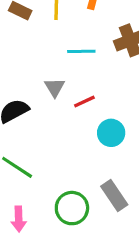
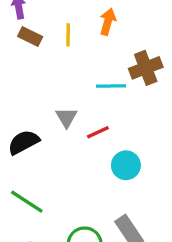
cyan line: (81, 51) -> (111, 86), moved

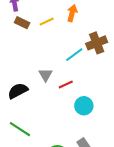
yellow line: (68, 35) -> (47, 22), turned 64
cyan line: (111, 86) -> (74, 55), turned -36

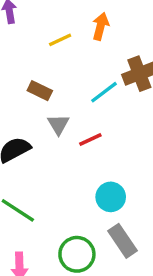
brown rectangle: (22, 23) -> (40, 91), moved
cyan circle: (84, 106) -> (111, 197), moved

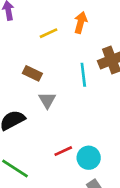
cyan line: (104, 92) -> (83, 75), turned -60
red line: (90, 140) -> (63, 151), moved

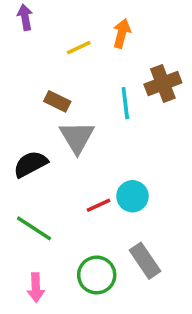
gray triangle: (47, 100) -> (77, 137), size x1.5
cyan circle: (89, 158) -> (132, 196), moved

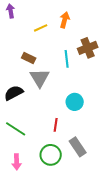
cyan circle: (132, 196) -> (75, 102), moved
red line: (98, 205) -> (56, 125), moved, turned -56

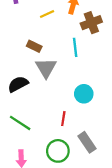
brown cross: (88, 48) -> (91, 23), moved

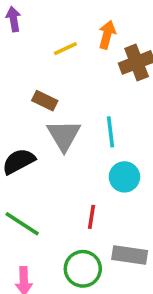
cyan line: (75, 47) -> (111, 132), moved
gray rectangle: (87, 142) -> (130, 255), turned -48

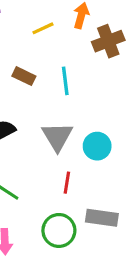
cyan line: (111, 132) -> (65, 81), moved
gray triangle: (64, 135) -> (57, 137), moved

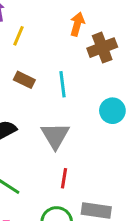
yellow line: (43, 28) -> (18, 36), moved, turned -42
cyan circle: (97, 146) -> (112, 111), moved

